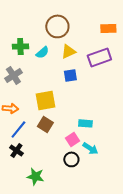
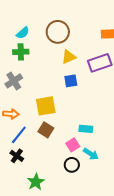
cyan semicircle: (42, 52) -> (23, 33), moved
green star: (35, 176) -> (36, 182), turned 30

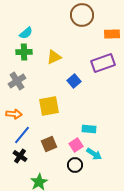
brown circle: (58, 32) -> (82, 15), moved
yellow triangle: (69, 57) -> (54, 57), moved
blue square: (71, 81) -> (74, 81), turned -32
brown square: (46, 130) -> (49, 144), moved, turned 35

